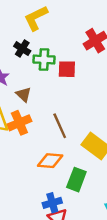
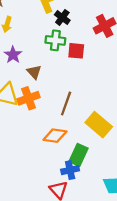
black cross: (22, 49) -> (62, 17), moved
brown line: (60, 126) -> (66, 103), turned 40
blue cross: (52, 203) -> (70, 170), moved

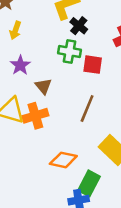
brown line: (66, 103) -> (87, 108), moved

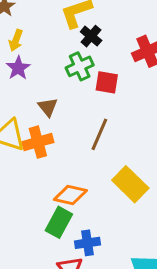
green cross: (69, 51) -> (80, 66), turned -35
purple star: (20, 65) -> (18, 68), moved
green rectangle: (89, 183) -> (59, 222), moved

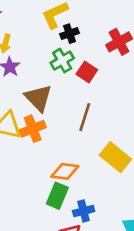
black cross: (91, 36) -> (70, 34), turned 36
red square: (107, 82) -> (87, 72), turned 30
brown triangle: (48, 107) -> (38, 98), size x1.6

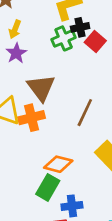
green cross: (62, 61) -> (64, 38), moved
red square: (87, 72) -> (95, 41), moved

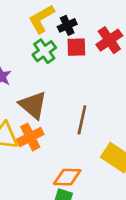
black cross: (80, 27) -> (67, 25), moved
red square: (95, 41) -> (76, 47), turned -30

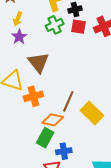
brown line: (82, 120) -> (68, 101), moved
orange cross: (30, 137) -> (33, 96), moved

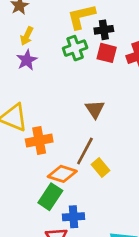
brown triangle: (38, 62) -> (95, 109), moved, size x0.7
yellow rectangle: (92, 113) -> (100, 167), moved, size x0.6

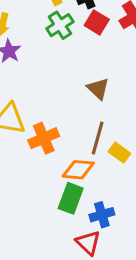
red square: (107, 53) -> (97, 22), turned 30

